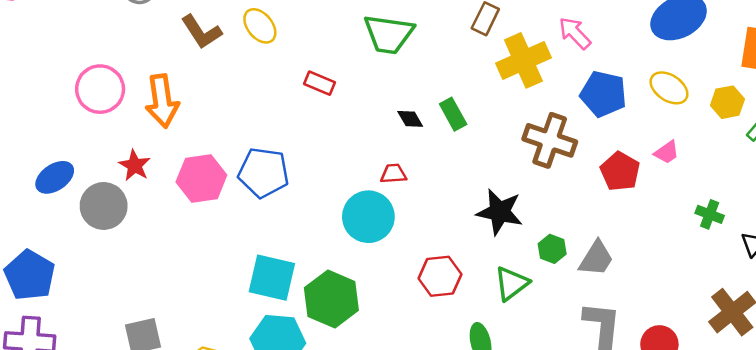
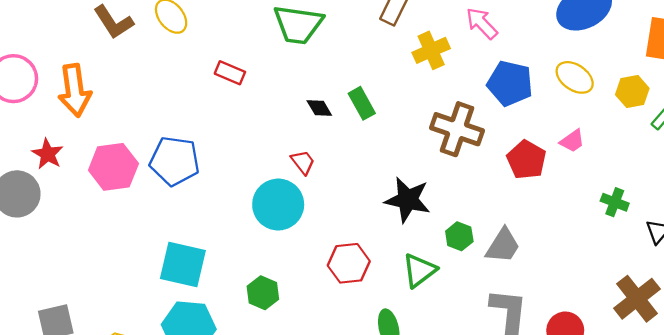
yellow cross: (523, 60) -> (431, 50), size x0.7
red trapezoid: (393, 174) -> (303, 162), turned 56
green hexagon: (331, 299) -> (263, 293), moved, size x0.6

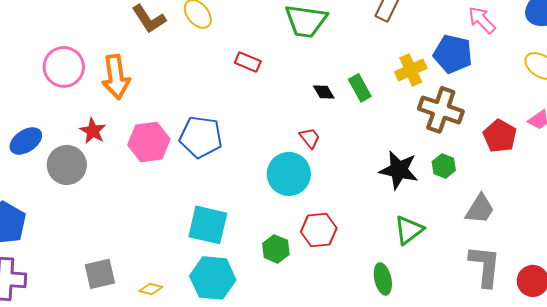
pink arrow: (482, 23) -> (482, 20), moved
yellow cross: (431, 50) -> (411, 70), moved
blue pentagon: (510, 83) -> (453, 54), moved
green hexagon: (459, 236) -> (444, 166), moved
red hexagon: (349, 263) -> (319, 230), moved

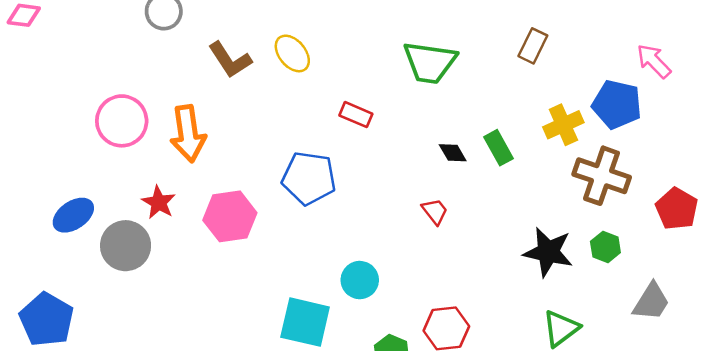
blue pentagon: (201, 137) -> (309, 178), moved
cyan circle: (289, 174) -> (360, 280), moved, size x0.7

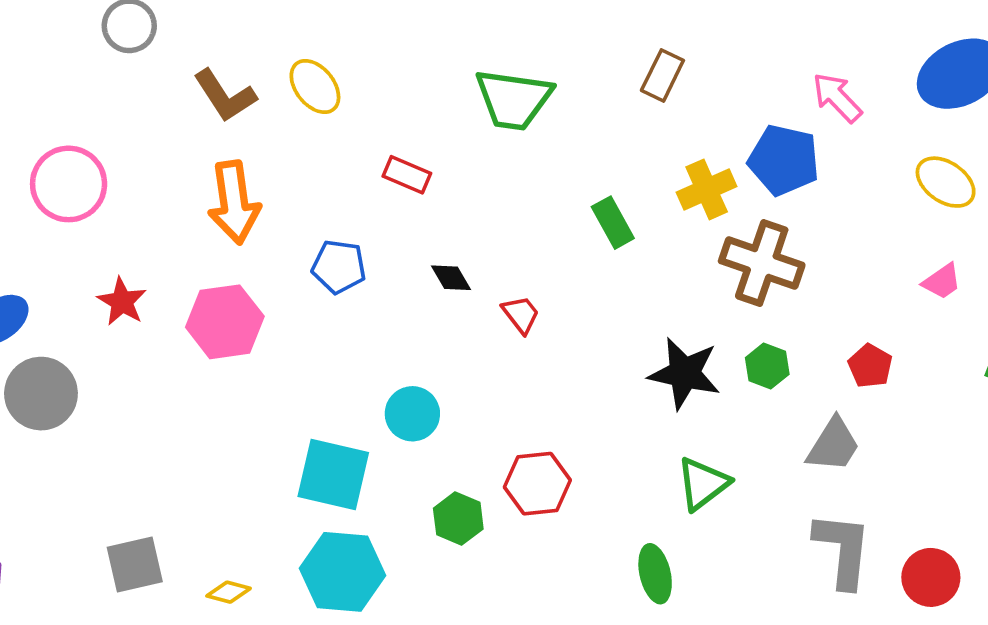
orange arrow: (188, 134) -> (234, 202), moved
black diamond: (453, 153) -> (451, 278), moved
blue pentagon: (309, 178) -> (339, 267), size x0.7
red pentagon: (677, 209) -> (870, 366), moved, size x0.7
gray circle: (126, 246) -> (41, 394), moved

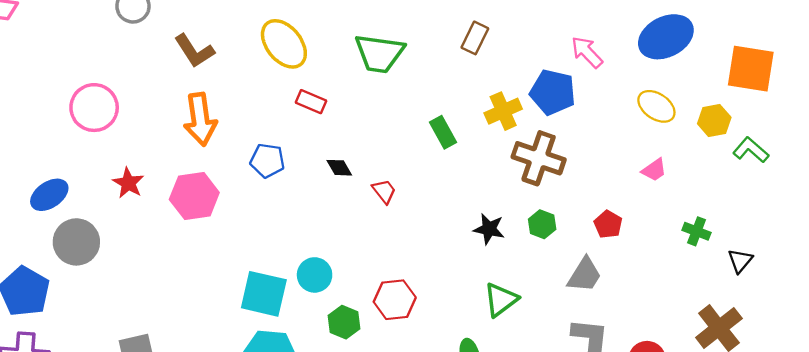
yellow ellipse: (315, 86) -> (284, 44), moved, size x1.4
black star: (684, 373) -> (489, 229), size x0.7
cyan circle: (412, 414) -> (315, 275), moved

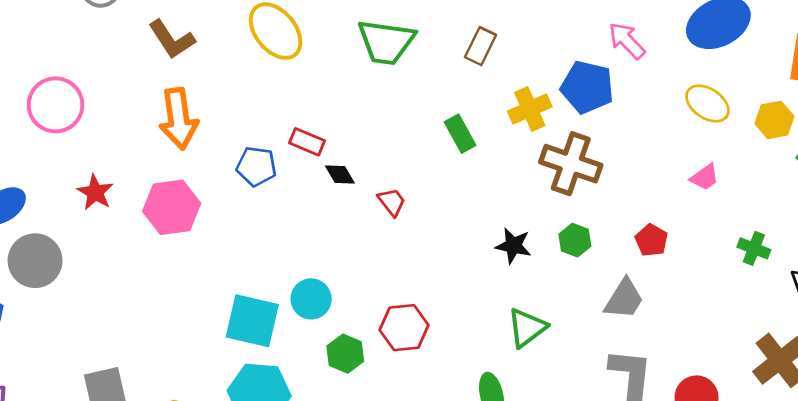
brown rectangle: (475, 38) -> (481, 46), moved
red rectangle: (311, 102) -> (307, 142), moved

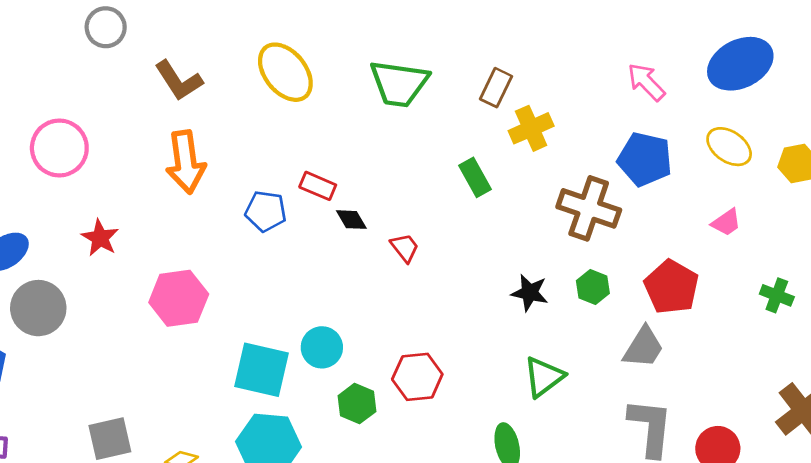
blue pentagon: (587, 87) -> (645, 159), moved
yellow cross: (530, 109) -> (531, 128), moved
pink hexagon: (172, 207) -> (179, 298), moved
red pentagon: (651, 240) -> (672, 287), size x1.6

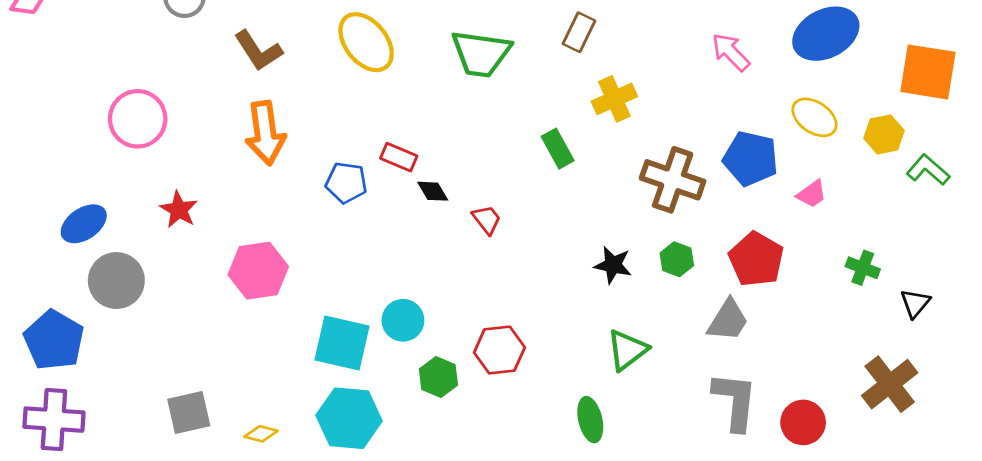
brown rectangle: (496, 88) -> (579, 32), moved
blue pentagon: (645, 159) -> (751, 159), moved

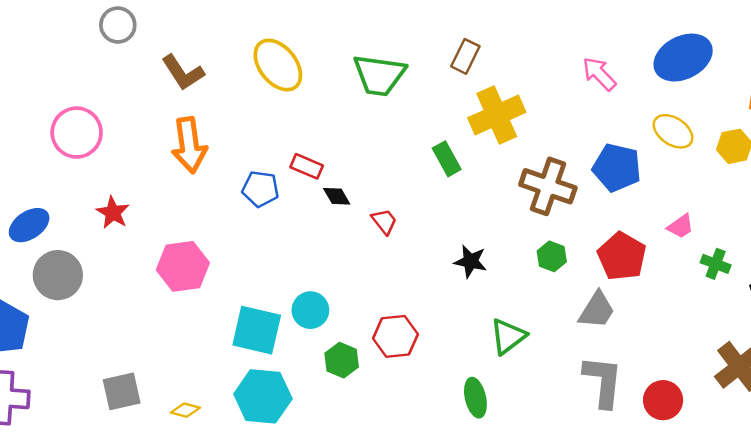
yellow cross: (614, 99) -> (497, 115), size x1.4
pink trapezoid: (812, 194) -> (681, 226), moved
black star: (613, 265) -> (470, 261), moved

